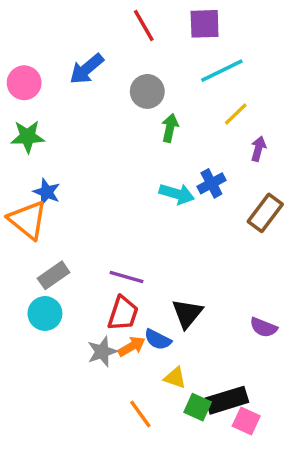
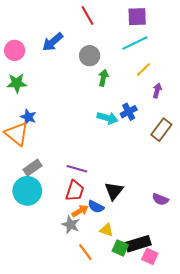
purple square: (205, 24) -> (137, 17), moved
cyan circle: (45, 313) -> (27, 191), size x1.4
gray star: (102, 352) -> (71, 225), moved, turned -30

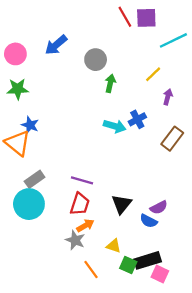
red line: (87, 16) -> (125, 17), moved
cyan line: (135, 43) -> (173, 40), moved
purple semicircle: (160, 199) -> (159, 207), moved, turned -49
blue semicircle: (96, 207) -> (149, 221), moved

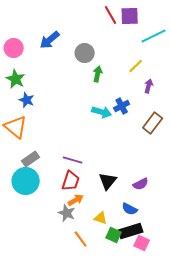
green star: (18, 89) -> (16, 79), turned 30
blue star: (30, 125) -> (27, 100), moved
blue semicircle: (149, 221) -> (130, 209), moved

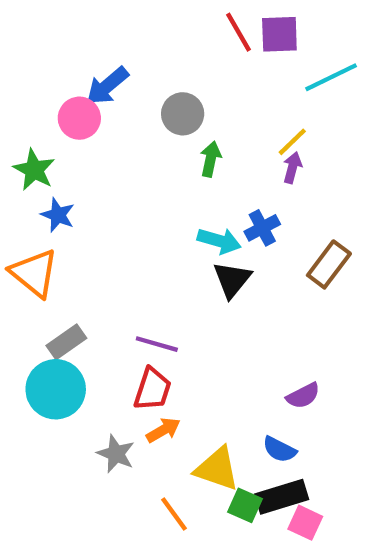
pink circle: (14, 48) -> (79, 118), moved
purple arrow: (149, 86) -> (292, 168), moved
black triangle: (108, 181) -> (232, 280), moved
gray star: (67, 213) -> (116, 454), moved
yellow triangle: (101, 218) -> (217, 469), size x1.6

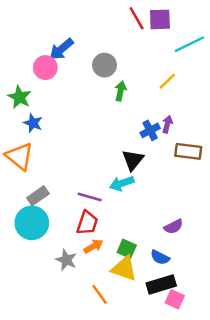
purple arrow: (292, 168) -> (167, 124), moved
cyan arrow: (219, 241) -> (122, 183), moved, turned 145
brown rectangle: (329, 264) -> (188, 151), turned 60
green square: (245, 505) -> (127, 249), moved

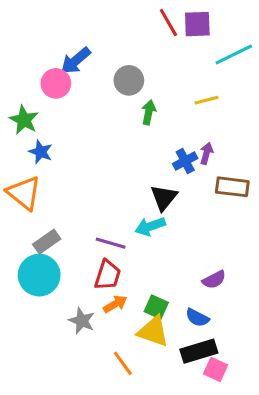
yellow line: (167, 81) -> (206, 100), turned 30

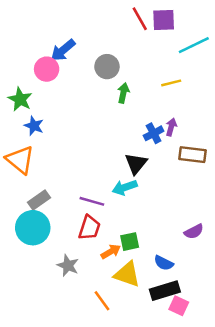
purple semicircle: (214, 280) -> (194, 231), moved
orange arrow: (115, 304) -> (111, 252), moved
green square: (156, 307) -> (130, 242), moved, turned -36

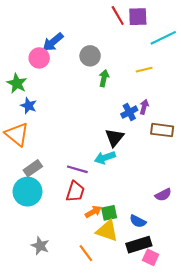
green square: (130, 242) -> (109, 213), moved
gray star: (68, 265) -> (40, 246), moved

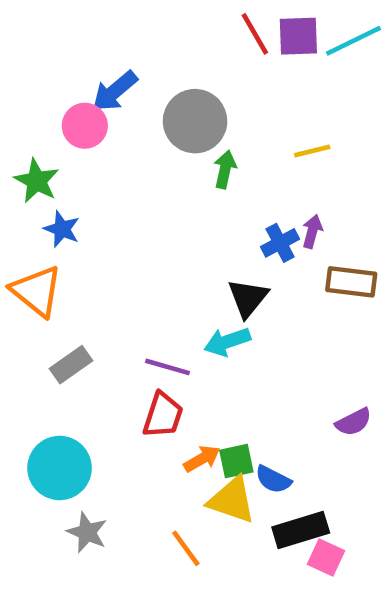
cyan line: (163, 38) -> (354, 41), moved
gray circle: (90, 56) -> (195, 121), size x1.4
cyan circle: (27, 192) -> (60, 468), moved
blue semicircle: (138, 221) -> (273, 479), moved

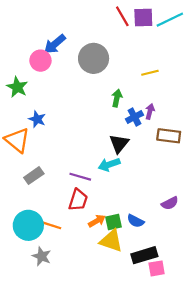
green arrow: (225, 169) -> (117, 98), moved
blue star: (62, 229) -> (37, 119), moved
blue semicircle: (273, 479) -> (136, 221), moved
orange line: (186, 548) -> (52, 225), moved, turned -36
pink square: (326, 558) -> (157, 268), turned -35

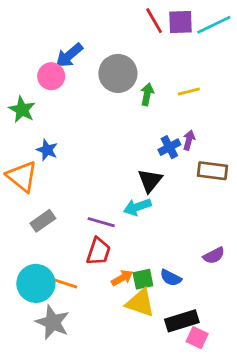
green arrow: (117, 98) -> (147, 94), moved
gray star: (42, 256) -> (53, 322), size x1.4
pink square: (157, 268) -> (197, 338), turned 35

